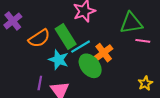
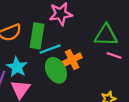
green rectangle: (66, 37) -> (37, 36), turned 30
cyan star: (59, 60) -> (17, 67), moved

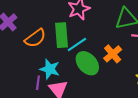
orange cross: (72, 60) -> (113, 54), moved

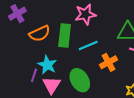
cyan line: (77, 45) -> (88, 45), moved
green ellipse: (87, 63) -> (80, 80), moved

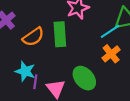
cyan line: (88, 45) -> (110, 31), moved
cyan star: (47, 65) -> (25, 71), moved

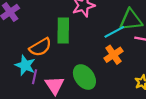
orange semicircle: (33, 37) -> (40, 47), moved

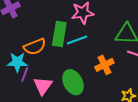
cyan line: (114, 32) -> (77, 40), moved
cyan star: (25, 65) -> (17, 62), turned -30

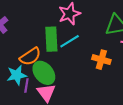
orange cross: (104, 65) -> (101, 60), turned -36
green ellipse: (73, 82) -> (44, 73), moved

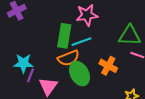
orange semicircle: (30, 57) -> (68, 58), moved
green ellipse: (44, 73) -> (80, 74), moved

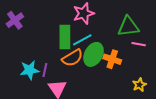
green ellipse: (80, 74) -> (94, 54), moved, turned 65
purple line: (31, 75) -> (45, 70), moved

